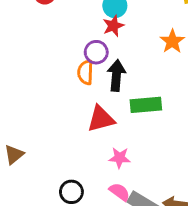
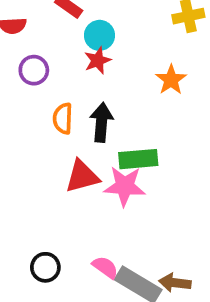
purple circle: (96, 52) -> (34, 70), moved
pink star: (120, 158) -> (125, 186), moved, size x1.5

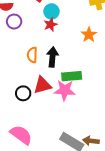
purple circle: (34, 70) -> (14, 22), moved
black circle: (45, 267) -> (23, 93), moved
pink semicircle: (105, 267) -> (21, 135), moved, size x1.6

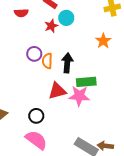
purple circle: (14, 22) -> (34, 54), moved
red star: (50, 25) -> (51, 26), moved
black circle: (23, 93) -> (36, 116), moved

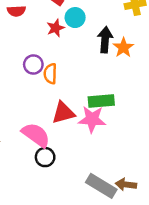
black arrow: (67, 63) -> (105, 40), moved
black circle: (36, 116) -> (45, 157), moved
pink semicircle: (36, 140) -> (36, 135), moved

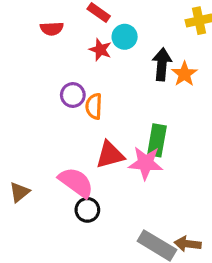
red star: (56, 28) -> (100, 50), turned -30
green rectangle: (101, 101) -> (157, 140), turned -75

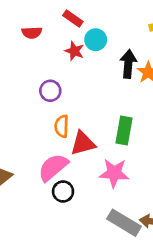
orange semicircle: (94, 106) -> (62, 126), moved
pink star: (146, 163) -> (114, 173), moved
pink semicircle: (76, 182) -> (53, 167), turned -76

